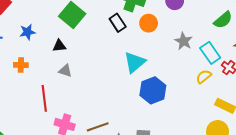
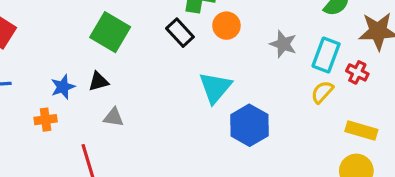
blue star: (27, 32) -> (63, 87), moved
cyan rectangle: (210, 53) -> (326, 55), turned 65

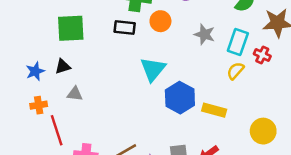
green square: (110, 32) -> (71, 28), turned -32
black rectangle: (180, 33) -> (125, 27), turned -40
orange cross: (46, 120) -> (39, 105), moved
yellow rectangle: (361, 131) -> (214, 110), moved

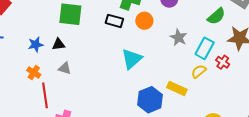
blue hexagon: (180, 98) -> (150, 100), moved
orange cross: (39, 105) -> (34, 73), turned 32
yellow rectangle: (214, 110) -> (177, 89), moved

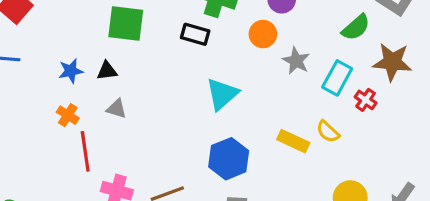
orange circle: (144, 21) -> (263, 34), moved
yellow semicircle: (199, 71) -> (328, 132), moved, turned -98
blue hexagon: (150, 100) -> (229, 159), moved

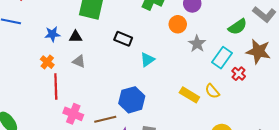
black rectangle: (195, 34) -> (123, 39), moved
cyan triangle: (222, 94) -> (147, 60), size x0.7
blue hexagon: (229, 159) -> (132, 100), moved

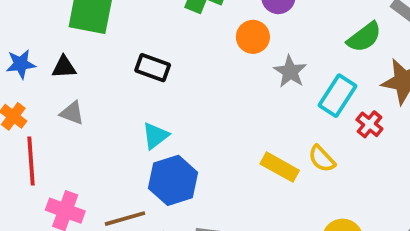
cyan triangle: (147, 60) -> (155, 136), moved

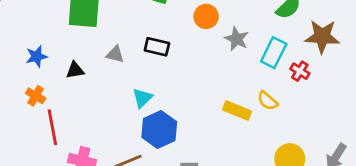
black triangle: (64, 67) -> (75, 70), moved
black rectangle: (153, 68) -> (157, 47), moved
gray triangle: (72, 113) -> (115, 54), moved

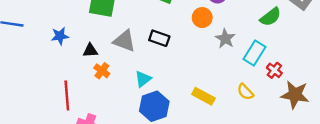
brown star: (322, 36) -> (295, 95), moved
gray triangle: (115, 54) -> (124, 41), size x1.5
orange cross: (36, 96) -> (102, 71), moved
yellow rectangle: (237, 110) -> (203, 96), moved

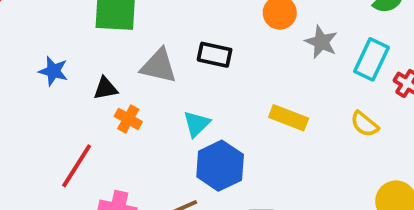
blue star: (60, 36) -> (53, 71), turned 30
red line: (67, 95) -> (77, 166), turned 44
yellow rectangle: (203, 96) -> (289, 118), moved

